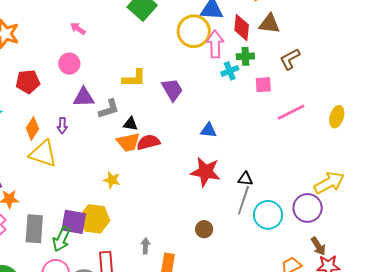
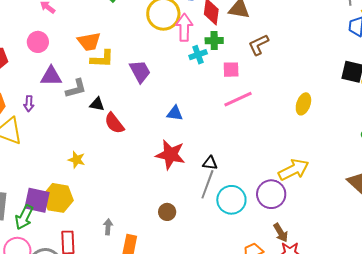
pink line: (291, 112) -> (238, 99), moved
orange trapezoid: (128, 142) -> (89, 42), moved
red semicircle: (148, 142) -> (114, 123), turned -115

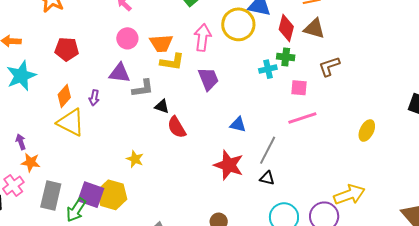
pink arrow: (184, 27) -> (203, 37), moved
pink circle: (38, 42) -> (127, 38), moved
gray line: (207, 184) -> (268, 150), moved

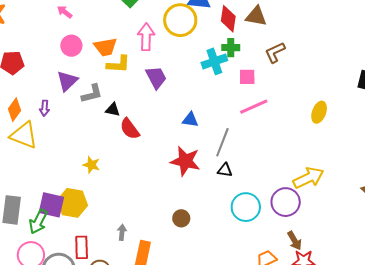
cyan cross: (268, 69) -> (214, 61), size x1.4
purple triangle: (120, 73) -> (67, 81), turned -45

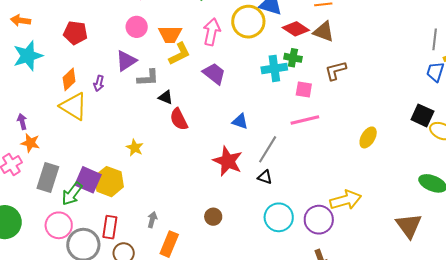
red diamond: (228, 19) -> (296, 29), turned -76
yellow L-shape: (118, 64) -> (179, 54), turned -40
purple trapezoid: (156, 77) -> (214, 74), turned -35

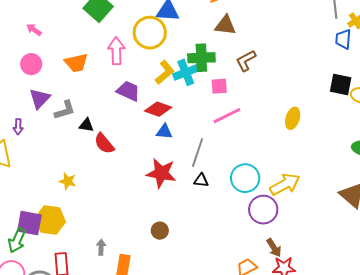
pink circle: (137, 27) -> (31, 64), moved
red diamond: (296, 29) -> (158, 109), moved
yellow L-shape: (179, 54) -> (165, 72), moved
green cross: (293, 58) -> (201, 58), size x1.5
cyan circle: (279, 217) -> (245, 178), moved

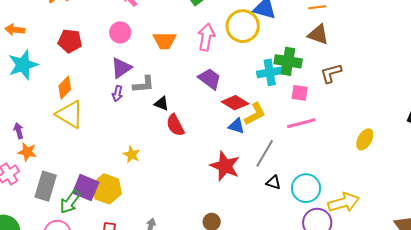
yellow L-shape: (165, 72) -> (255, 114), moved
purple arrow: (18, 127) -> (117, 94), moved
black triangle: (201, 180) -> (273, 182), moved

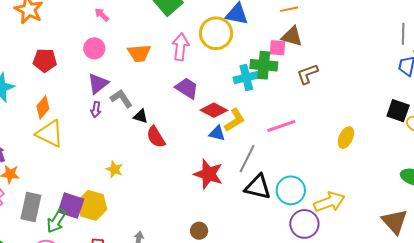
gray L-shape: (144, 84) -> (121, 99), turned -115
pink square: (300, 93) -> (277, 48), moved
black triangle: (273, 182) -> (258, 187), size x1.8

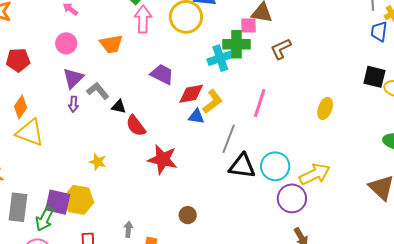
pink arrow: (180, 47) -> (143, 19), moved
red diamond: (214, 110) -> (191, 94), turned -32
pink line: (281, 126) -> (260, 103), turned -48
red star: (208, 174) -> (163, 159), moved

